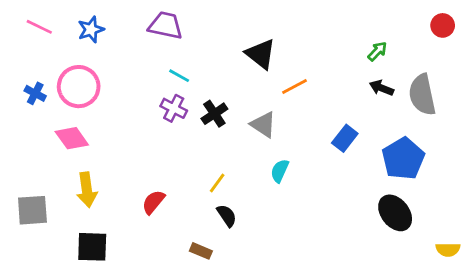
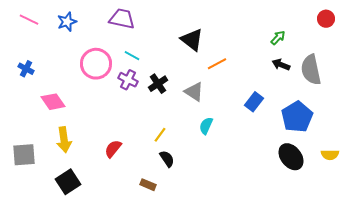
pink circle: (79, 87) -> (96, 64), moved
black square: (92, 247) -> (68, 182), turned -35
yellow semicircle: (448, 250) -> (330, 155), moved

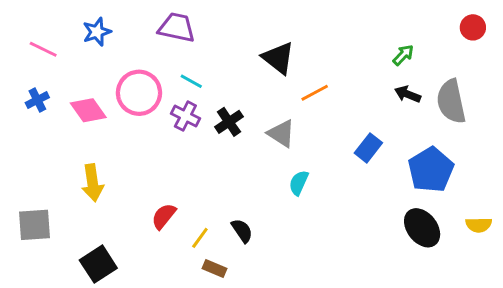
pink line: (29, 20) -> (43, 49), moved
blue cross: (26, 69) -> (37, 100), turned 35
pink diamond: (53, 102) -> (88, 110), moved
yellow line: (160, 135) -> (200, 238), moved
yellow arrow: (64, 140) -> (93, 183), moved

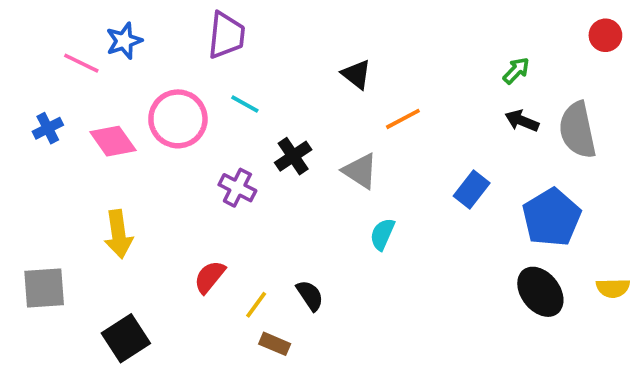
purple trapezoid: (177, 27) -> (226, 35), turned 84
pink line: (43, 49) -> (81, 63), moved
black triangle: (278, 58) -> (356, 74), size x0.7
purple cross: (185, 116) -> (237, 188), moved

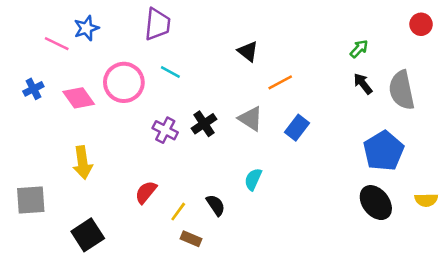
black arrow: (522, 121) -> (363, 84), turned 30
black cross: (293, 156) -> (204, 124), moved
blue rectangle: (472, 190) -> (297, 128), moved
cyan semicircle: (382, 234) -> (253, 179), moved

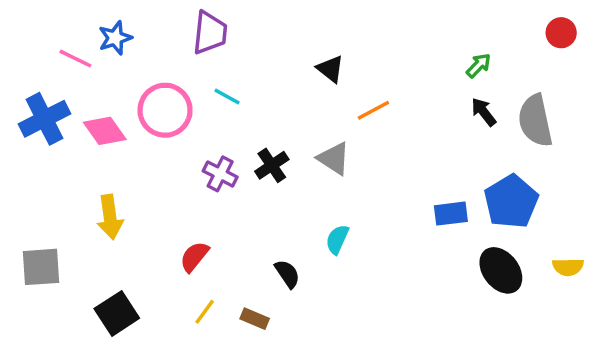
blue cross: (33, 89) -> (44, 119), size x1.8
blue rectangle: (297, 128) -> (451, 214), moved, turned 45
yellow line: (178, 212) -> (205, 312), moved

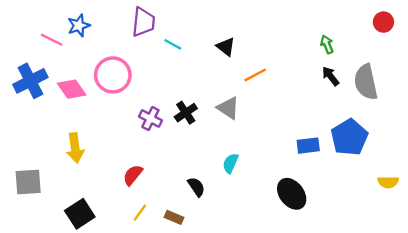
green arrow: (478, 65) -> (327, 44), turned -66
cyan line: (227, 96) -> (173, 44), moved
black ellipse: (501, 270) -> (292, 194), moved

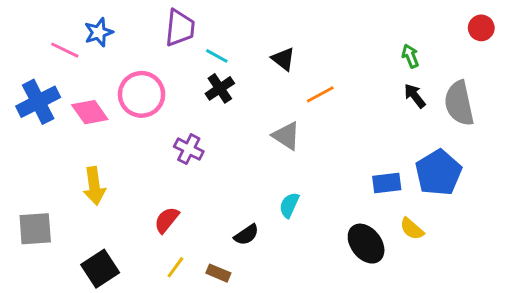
black cross: (186, 113) -> (220, 88), moved
yellow semicircle: (388, 182) -> (412, 229), moved, turned 42
black semicircle: (196, 187) -> (246, 235), turned 90

